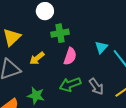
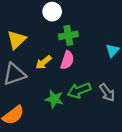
pink semicircle: (70, 56) -> (67, 60), moved
green star: (36, 95) -> (54, 99), moved

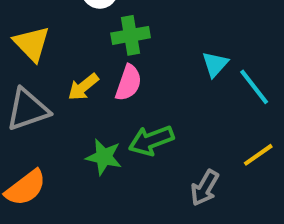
yellow triangle: (17, 40) -> (32, 44), turned -30
gray arrow: (107, 93) -> (205, 188), moved, turned 66

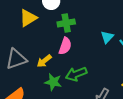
yellow triangle: (32, 44) -> (28, 18), moved, turned 42
yellow arrow: (83, 87) -> (44, 61), moved

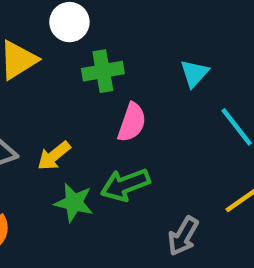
cyan triangle: (107, 37) -> (194, 73), moved
pink semicircle: (65, 46) -> (132, 122), moved

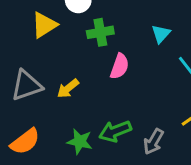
green arrow: (125, 185) -> (115, 131), moved
green star: (74, 203) -> (80, 142), moved

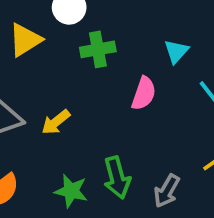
pink semicircle: (120, 66) -> (144, 93), moved
green arrow: (115, 131) -> (117, 178), turned -84

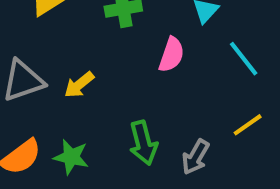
green star: (71, 191) -> (71, 157), moved

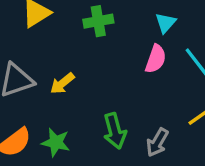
pink semicircle: (171, 55) -> (156, 59), moved

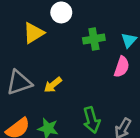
green cross: (98, 21) -> (94, 39), moved

